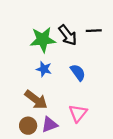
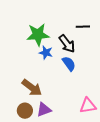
black arrow: (68, 35) -> (67, 44), moved
blue star: (44, 69) -> (46, 53), moved
pink triangle: (78, 113) -> (88, 106), moved, turned 42

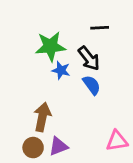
black line: (83, 27) -> (100, 28), moved
brown arrow: (32, 88) -> (42, 117), turned -115

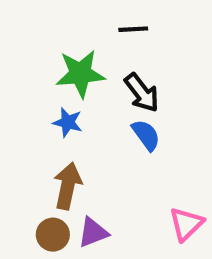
black line: (100, 28) -> (133, 29), moved
blue star: (61, 70) -> (68, 122), moved
pink triangle: (117, 141) -> (186, 224), turned -35

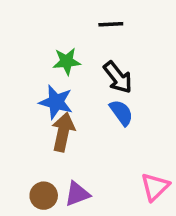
green star: (80, 74) -> (67, 61), size x0.7
blue star: (68, 122) -> (56, 102), size x1.4
brown arrow: (68, 186) -> (63, 132), moved

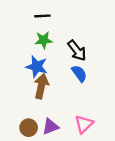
black line: (111, 24) -> (42, 16), moved
pink triangle: (155, 187) -> (84, 124), moved

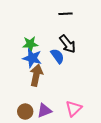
black line: (42, 16) -> (66, 14), moved
green star: (44, 40) -> (30, 44), moved
blue semicircle: (79, 74) -> (57, 56), moved

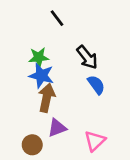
black line: (66, 14) -> (57, 18), moved, turned 56
blue semicircle: (57, 56) -> (96, 85), moved
purple triangle: (44, 110) -> (57, 128), moved

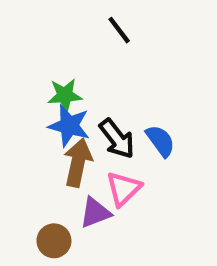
black line: (57, 18) -> (119, 30), moved
black arrow: (87, 57) -> (117, 139), moved
pink triangle: (95, 141) -> (123, 189), moved

